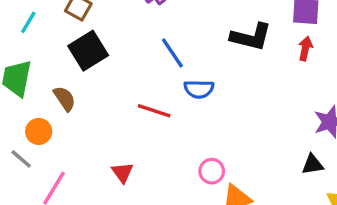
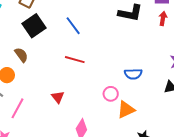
blue line: (172, 53) -> (73, 26), moved
blue semicircle: (199, 89) -> (133, 74), moved

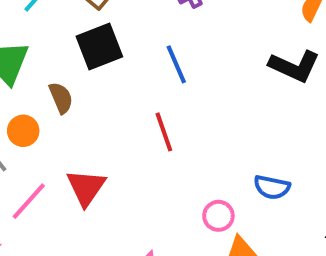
red line: (75, 60) -> (164, 132), turned 42
red triangle: (58, 97) -> (86, 187), moved, size x1.5

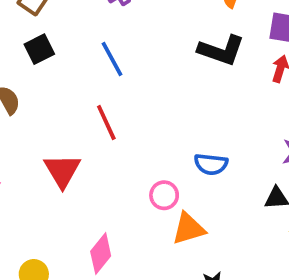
black square: (99, 46) -> (39, 49), size x0.7
red triangle: (86, 187) -> (62, 171), moved

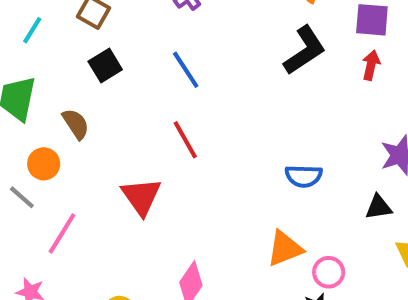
black L-shape: (221, 50) -> (305, 50), turned -48
pink circle: (164, 195) -> (329, 272), moved

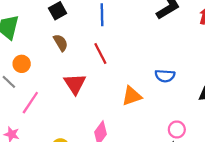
blue line: (186, 70) -> (102, 15), turned 30
brown semicircle: (76, 124) -> (61, 43), moved
orange triangle: (285, 249) -> (132, 96), moved

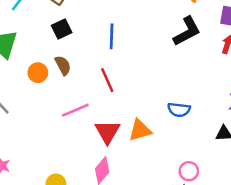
orange circle: (22, 64) -> (38, 73), moved
red triangle: (75, 84) -> (107, 132), moved
pink line: (30, 103) -> (75, 110), moved, turned 30

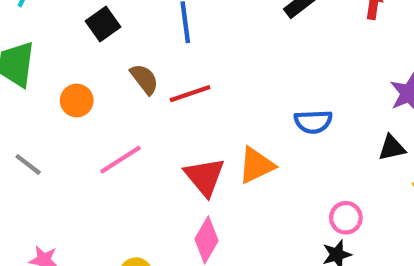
brown semicircle: (63, 65) -> (144, 79), moved
red line: (107, 80) -> (190, 94), turned -75
pink line: (75, 110) -> (121, 160), moved

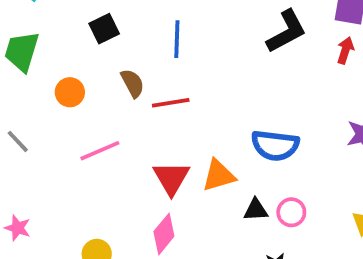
blue semicircle: (313, 122) -> (275, 145), size x1.4
black triangle: (392, 148) -> (256, 210), moved
pink circle: (346, 218) -> (291, 212), moved

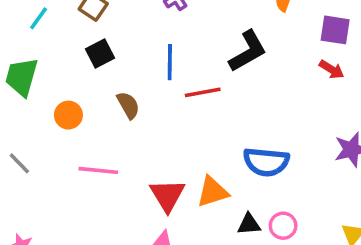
black L-shape: (286, 31) -> (248, 51), moved
red arrow: (345, 50) -> (332, 69), turned 105
red line: (171, 103) -> (203, 92), moved
pink line: (100, 151) -> (98, 170), turned 30

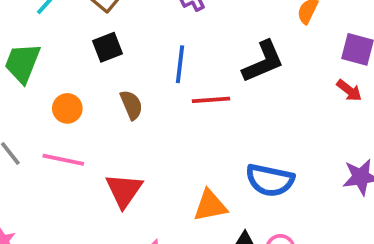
pink line: (98, 170) -> (63, 160), moved
red triangle: (167, 195) -> (124, 190), moved

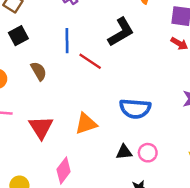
red line: (211, 100) -> (90, 61), turned 45
orange triangle: (210, 206) -> (86, 124), moved

